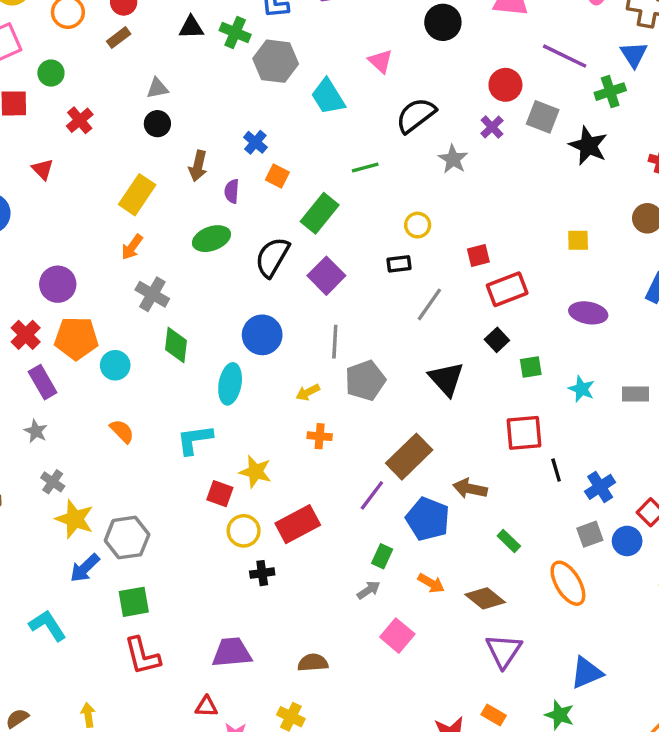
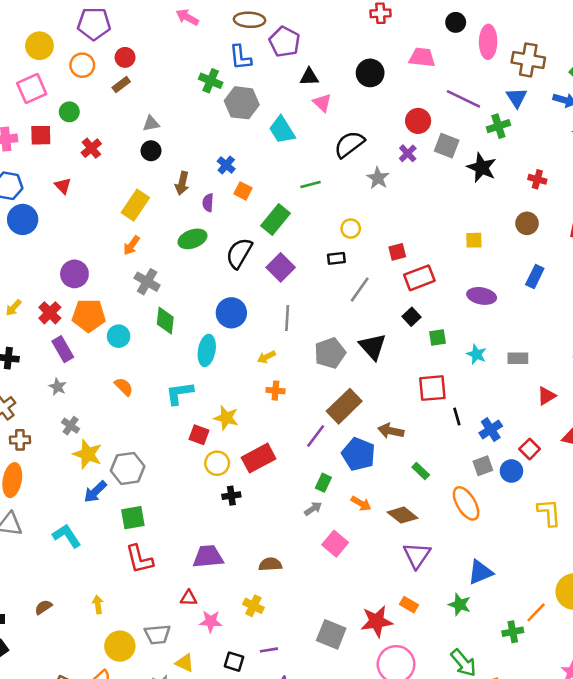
black triangle: (191, 27) -> (309, 77), moved
gray pentagon: (365, 380) -> (330, 353), moved

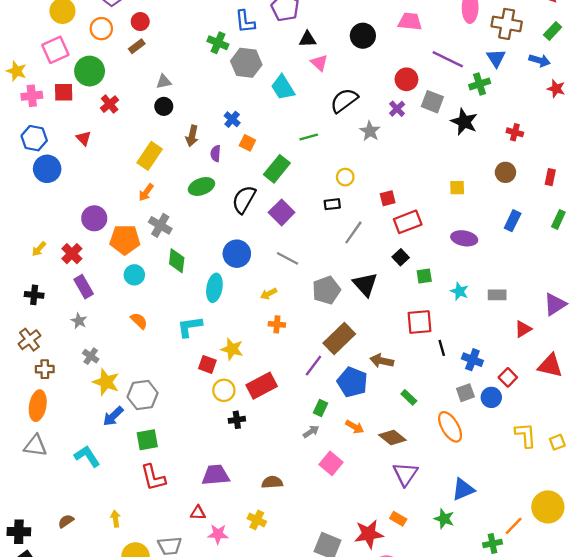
green circle: (69, 112) -> (90, 71), size x1.6
orange pentagon: (89, 315) -> (125, 240), moved
gray line: (287, 318) -> (287, 258), turned -65
blue cross: (491, 430) -> (472, 360), turned -36

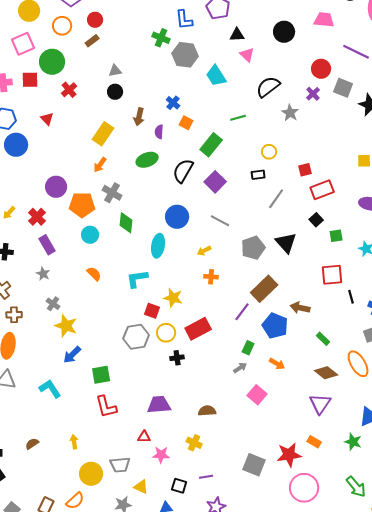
gray hexagon: (143, 395) -> (136, 337), moved
brown diamond: (392, 437) -> (326, 373), moved

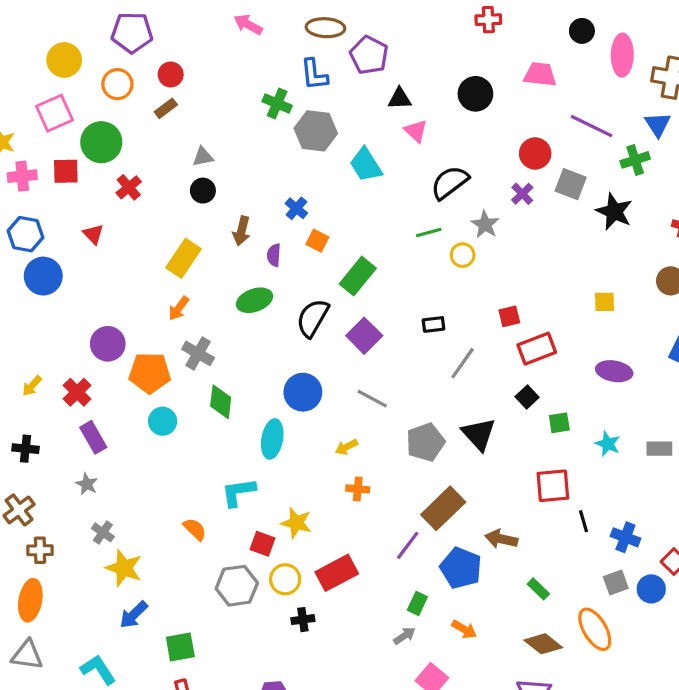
green line: (238, 118) -> (429, 233), moved
yellow circle: (269, 152) -> (463, 255), moved
orange semicircle: (94, 274) -> (195, 529), moved

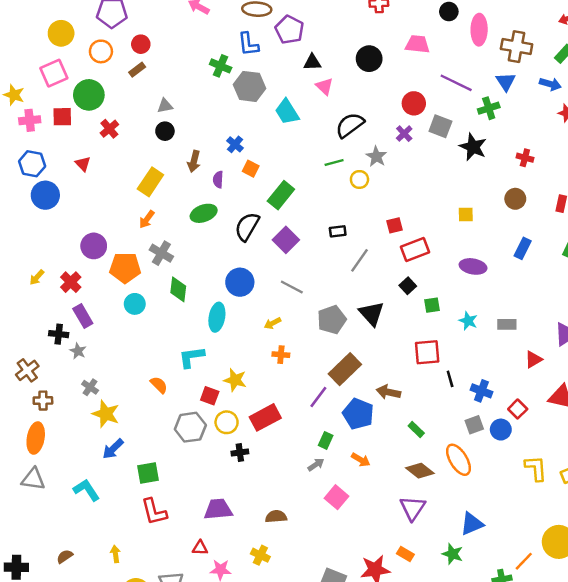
black cross: (25, 449) -> (59, 334), moved

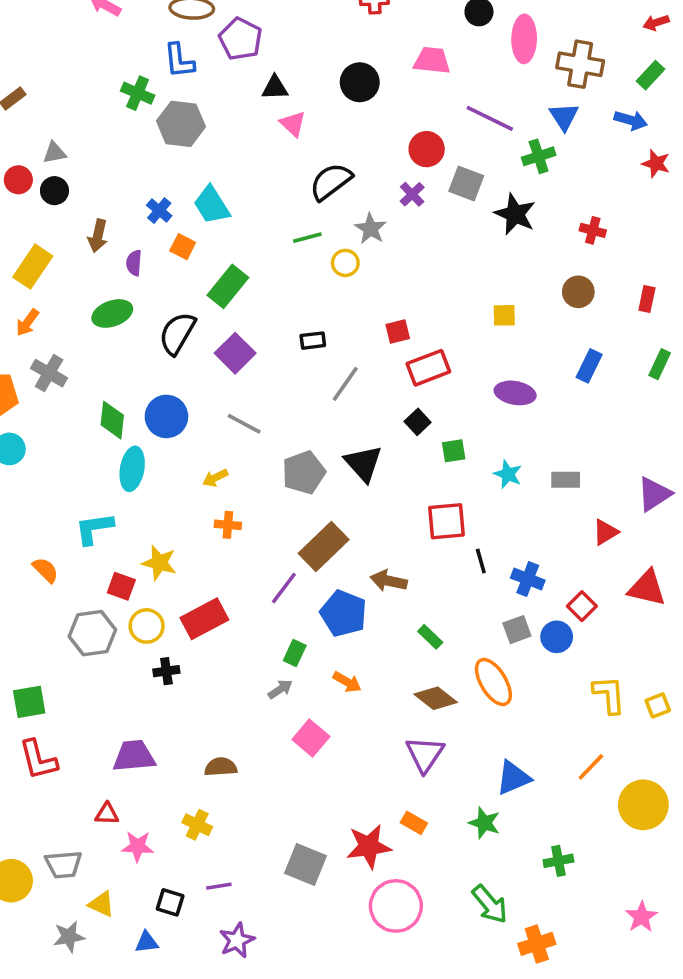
red circle: (141, 44) -> (18, 180), moved
cyan trapezoid: (287, 112) -> (212, 205), moved
green diamond: (178, 289) -> (112, 420), moved
orange line: (524, 561) -> (591, 767), moved

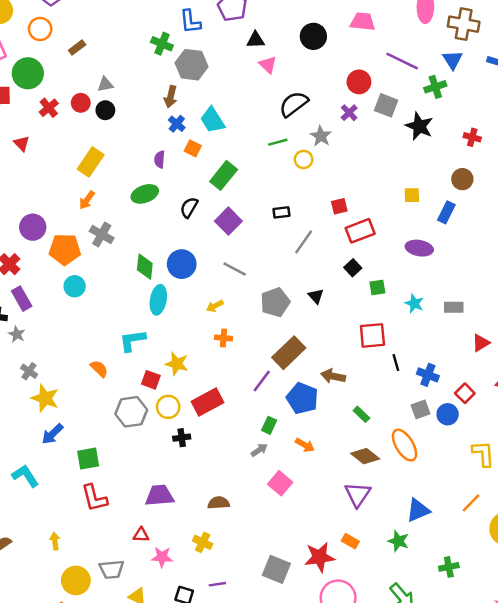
brown arrow: (98, 236) -> (171, 97), moved
black semicircle: (177, 333) -> (189, 207), size x0.7
blue rectangle: (589, 366) -> (446, 212), moved
black triangle: (363, 463) -> (316, 296), size x0.6

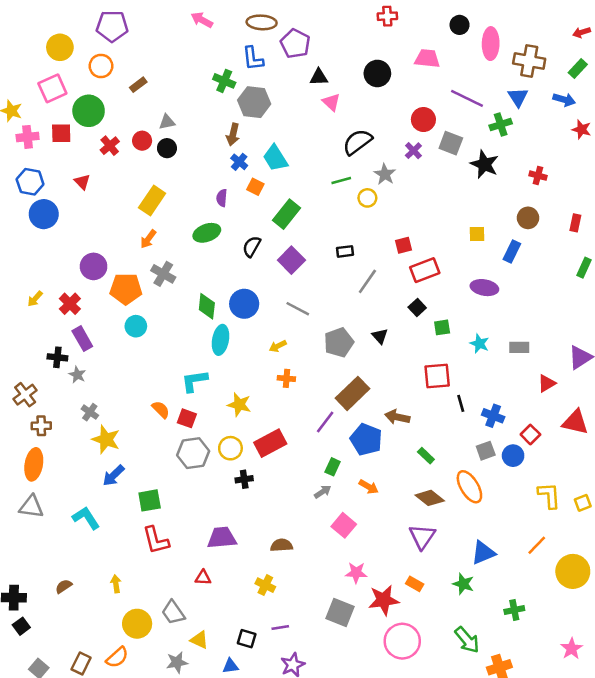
red square: (151, 380) -> (187, 418), moved
pink star: (162, 557) -> (356, 573), moved
gray trapezoid: (112, 569) -> (173, 612), turned 60

